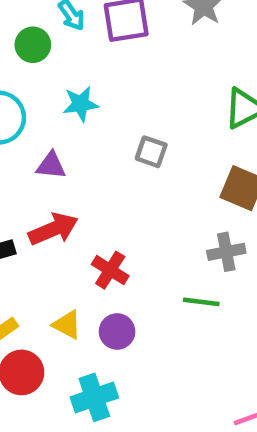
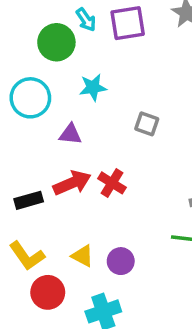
green circle: (33, 45) -> (56, 42), size x1.4
red cross: (110, 270) -> (112, 183), moved

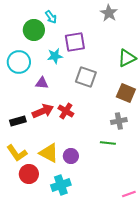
purple square: (128, 23) -> (75, 42), moved
gray square: (147, 124) -> (86, 77), size x1.5
yellow triangle: (82, 256) -> (49, 153), size x1.5

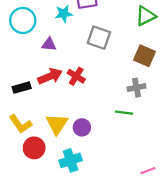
yellow triangle: (49, 153) -> (57, 124), turned 35

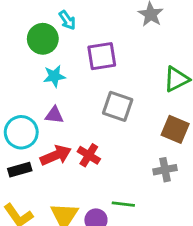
cyan star: (64, 14) -> (54, 76), moved
cyan circle: (23, 20) -> (21, 132), moved
green line: (124, 113) -> (123, 204), moved

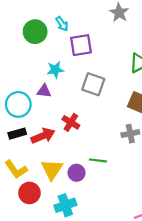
cyan arrow: (67, 20) -> (62, 24), moved
cyan star: (54, 76) -> (55, 70), moved
red arrow: (56, 155) -> (43, 136), moved

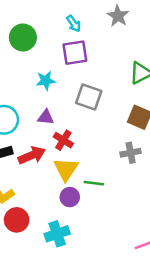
cyan arrow: (62, 24) -> (74, 24), moved
purple triangle: (44, 91) -> (46, 117), moved
yellow triangle: (52, 169) -> (66, 169), moved

